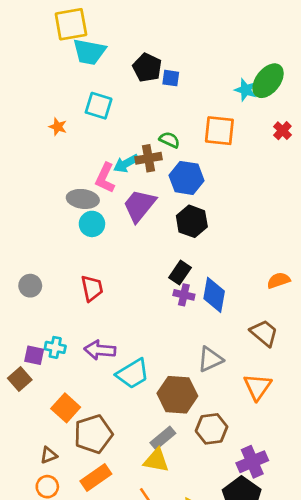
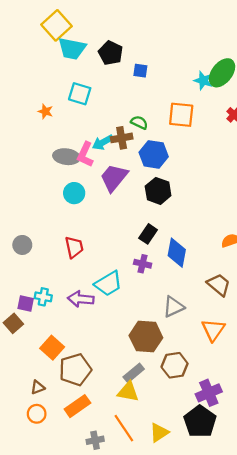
yellow square: (71, 24) -> (56, 25), turned -32
black pentagon: (147, 68) -> (111, 53), moved
gray ellipse: (83, 199) -> (66, 157), moved
purple cross: (184, 295) -> (143, 264), moved
cyan trapezoid: (133, 374) -> (108, 284), moved

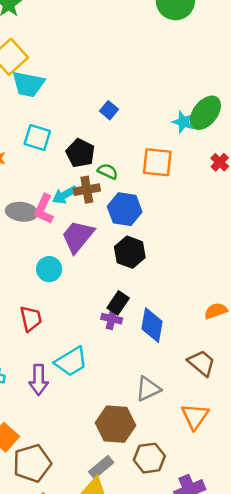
black pentagon: (111, 53) -> (80, 153), moved
blue square: (140, 71) -> (109, 110), turned 32
cyan circle: (74, 193) -> (49, 269), moved
purple cross: (143, 264) -> (112, 319), moved
purple arrow: (81, 299) -> (39, 380), turned -95

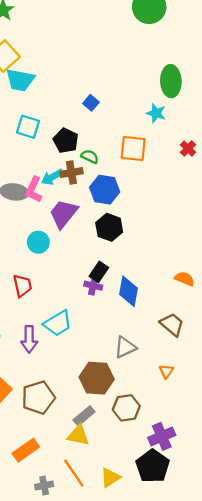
green ellipse: (205, 113) -> (171, 81), moved, turned -40
orange semicircle: (216, 311) -> (185, 279), turned 42
orange triangle: (195, 416) -> (166, 371), size x0.6
brown pentagon: (32, 463) -> (38, 398), moved

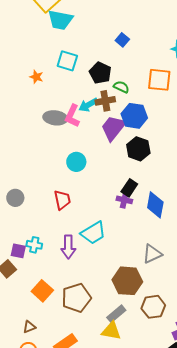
purple trapezoid: (63, 214) -> (113, 128), moved

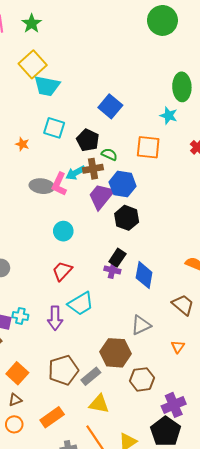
blue square: (122, 40) -> (110, 106), size x1.6
red trapezoid: (62, 200) -> (62, 271), moved, turned -125
orange square: (42, 291) -> (17, 373), moved
gray rectangle: (116, 314) -> (91, 376), moved

